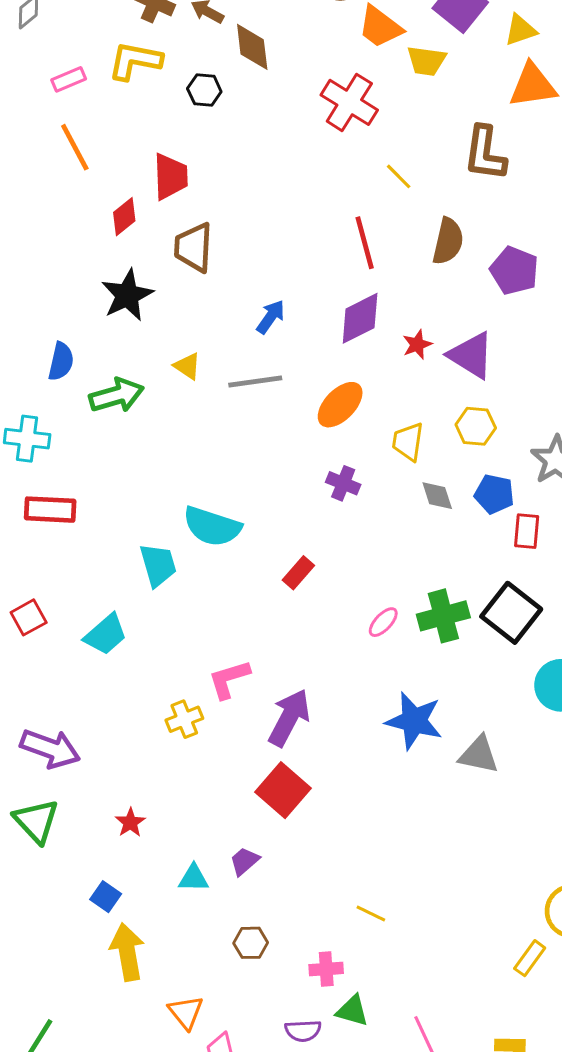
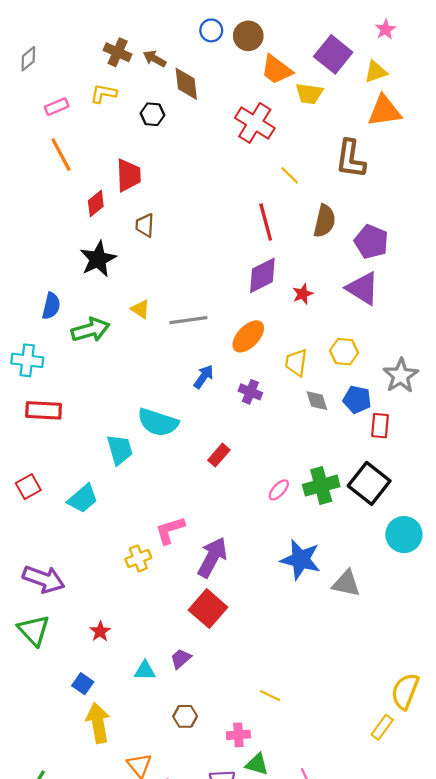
yellow L-shape: (135, 61) -> (103, 94), size x0.7
brown trapezoid: (194, 247) -> (145, 225), size x0.7
blue arrow: (271, 317) -> (204, 377), moved
purple triangle: (471, 355) -> (363, 288), moved

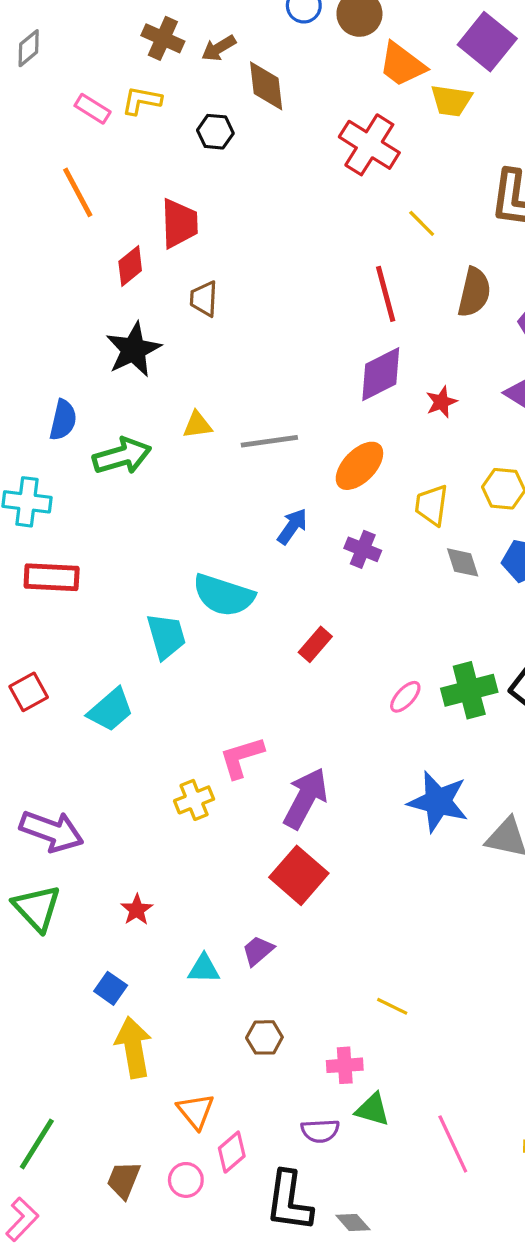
brown arrow: (155, 59) -> (219, 48), turned -60
pink rectangle: (57, 107) -> (93, 109), moved, turned 55
yellow triangle: (140, 309) -> (197, 425), turned -42

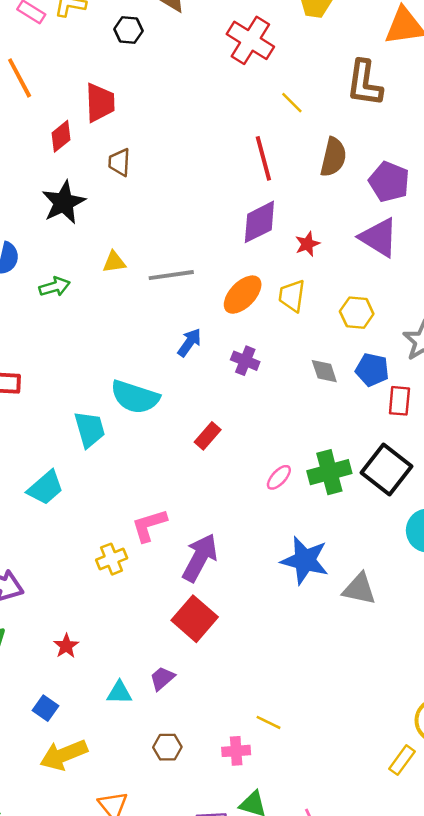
green arrow: (122, 456) -> (55, 287), size x0.7
yellow trapezoid: (432, 505) -> (292, 296), moved
yellow arrow: (133, 1047) -> (64, 755), turned -102
pink cross: (345, 1065) -> (236, 751), moved

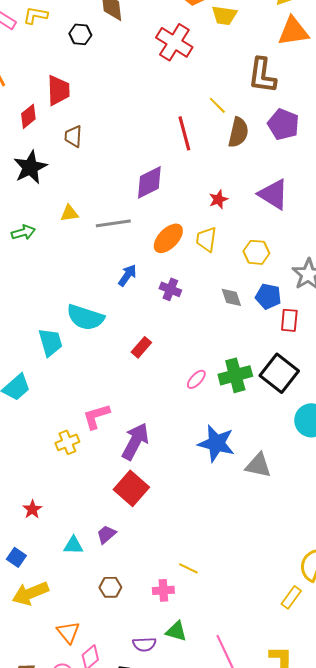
yellow line: (292, 103) -> (217, 105), moved
purple pentagon: (389, 182) -> (283, 124), moved
purple diamond: (259, 222) -> (149, 182), moved

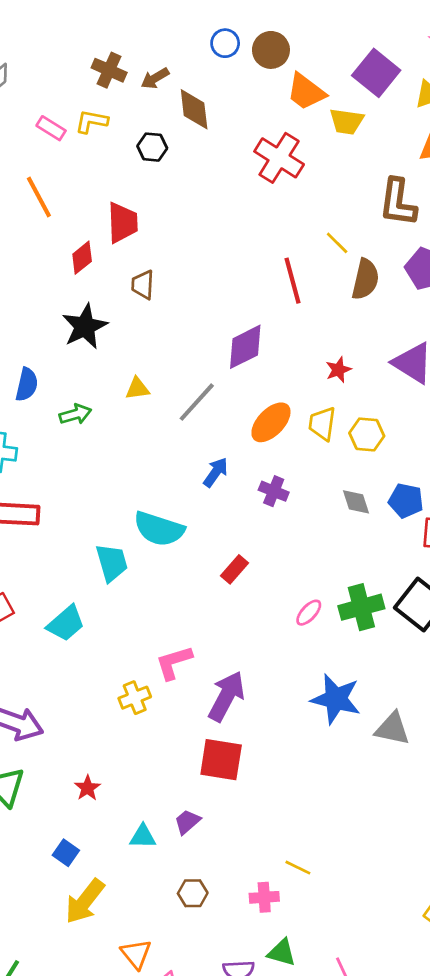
gray line: (113, 223) -> (197, 402), turned -40
yellow hexagon: (256, 252) -> (367, 434), moved
red square: (131, 488) -> (221, 760), turned -32
yellow arrow: (30, 593) -> (85, 901), turned -30

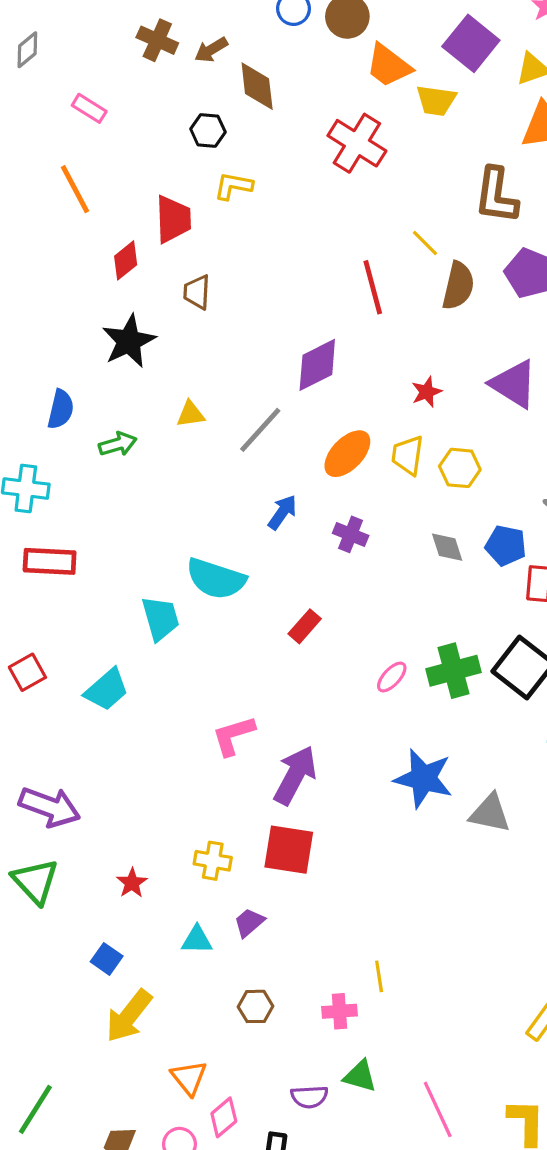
yellow L-shape: (92, 121) -> (233, 186), moved
yellow cross: (135, 698) -> (213, 861), moved, turned 32
yellow line: (298, 868) -> (379, 976), turned 55

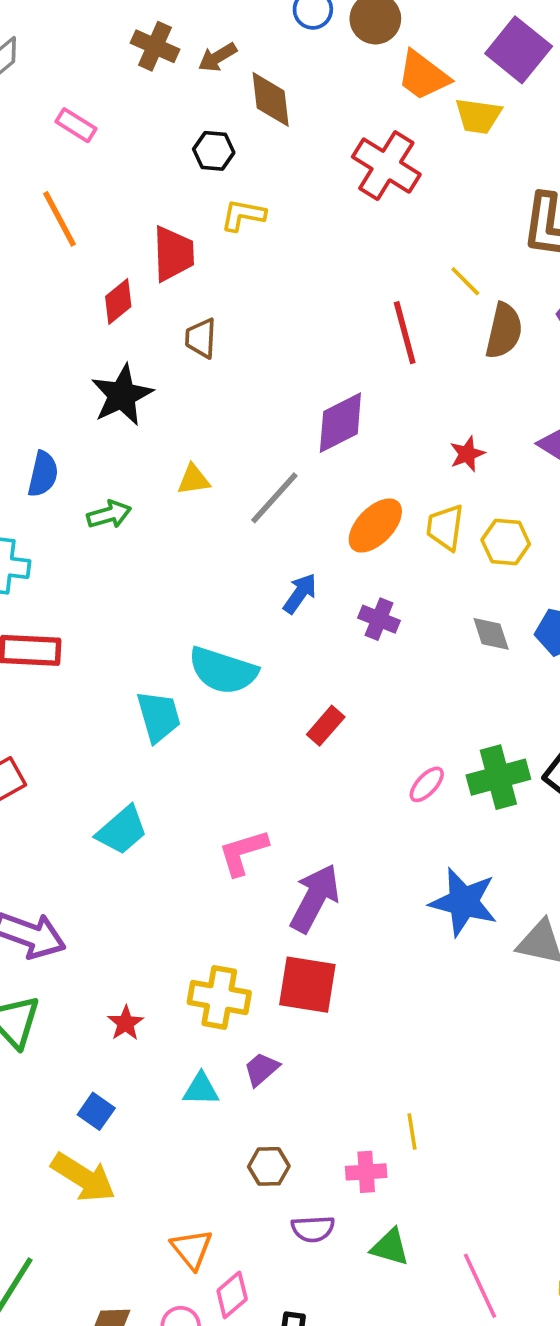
cyan trapezoid: (107, 690) -> (122, 830), moved
yellow cross: (213, 861) -> (219, 997), size x1.4
yellow arrow: (129, 1016) -> (83, 1177), moved, turned -96
purple semicircle: (309, 1097) -> (313, 1229), moved

